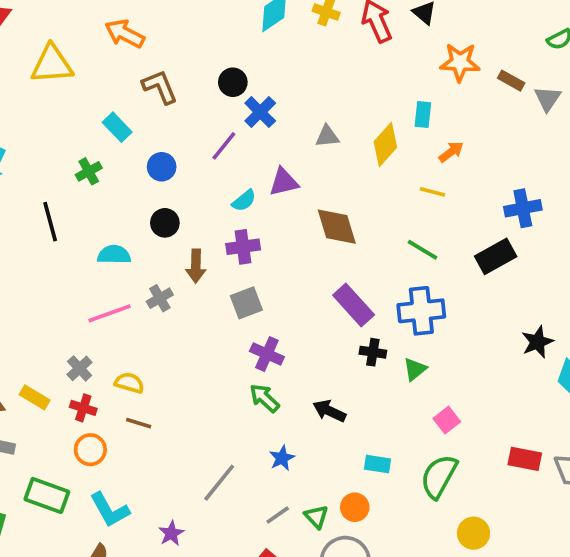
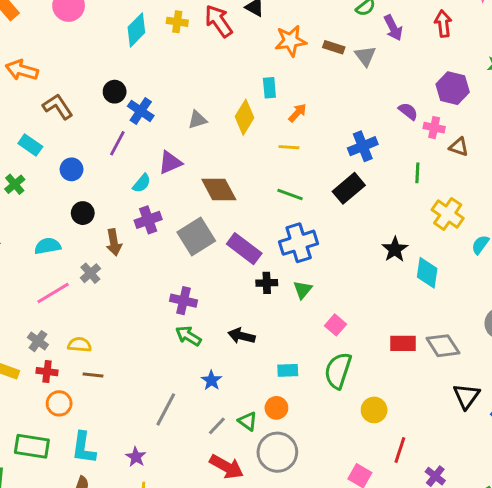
gray square: (246, 303) -> (196, 236), moved, size x1.4
cyan L-shape: (110, 510) -> (84, 448), turned 48

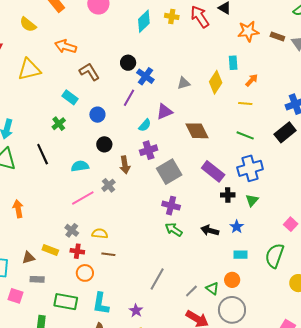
gray square: (196, 236) -> (169, 172), moved
pink square: (335, 325) -> (291, 224), moved
blue star: (211, 380) -> (237, 227), moved

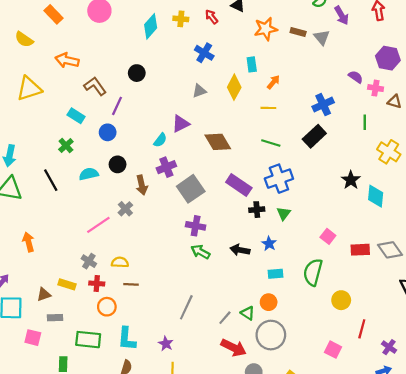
red arrow: (200, 17) -> (211, 17), size x0.6
blue cross: (145, 76) -> (204, 53), moved
purple line: (129, 98) -> (117, 106), moved
cyan semicircle: (80, 166) -> (89, 174), moved

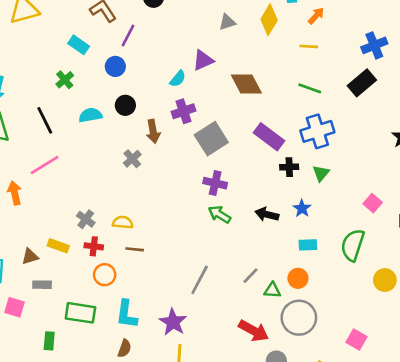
pink line: (98, 225) -> (45, 165), moved
green triangle: (248, 313) -> (272, 290), turned -32
gray line: (225, 318) -> (251, 276), moved
purple star: (166, 344) -> (173, 322), size x1.5
pink square: (333, 350) -> (357, 339), moved

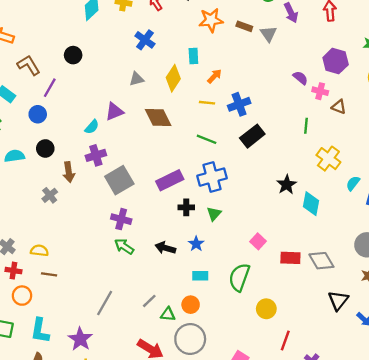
blue cross: (374, 45) -> (239, 104), moved
brown diamond: (246, 84) -> (158, 117), moved
purple rectangle: (269, 137) -> (170, 180), turned -65

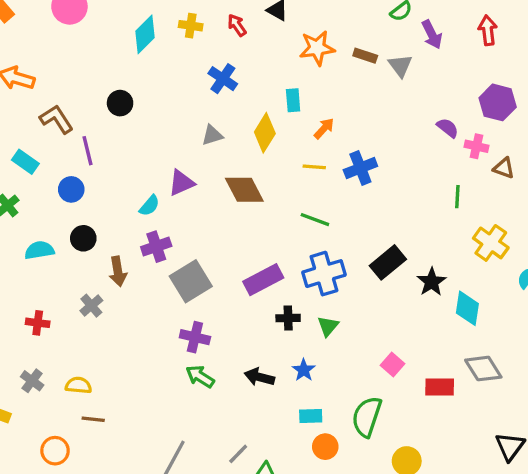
purple line: (50, 88) -> (88, 151), turned -42
black rectangle: (252, 136) -> (388, 262), moved
gray diamond: (321, 261) -> (483, 369), moved
red cross: (13, 271) -> (38, 323), moved
orange circle: (191, 305) -> (325, 447), moved

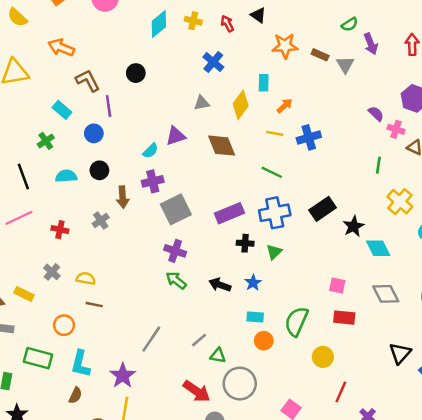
cyan diamond: (467, 308) -> (378, 248), turned -40
pink square: (392, 364) -> (337, 285), moved, turned -35
red rectangle: (440, 387) -> (344, 318), moved

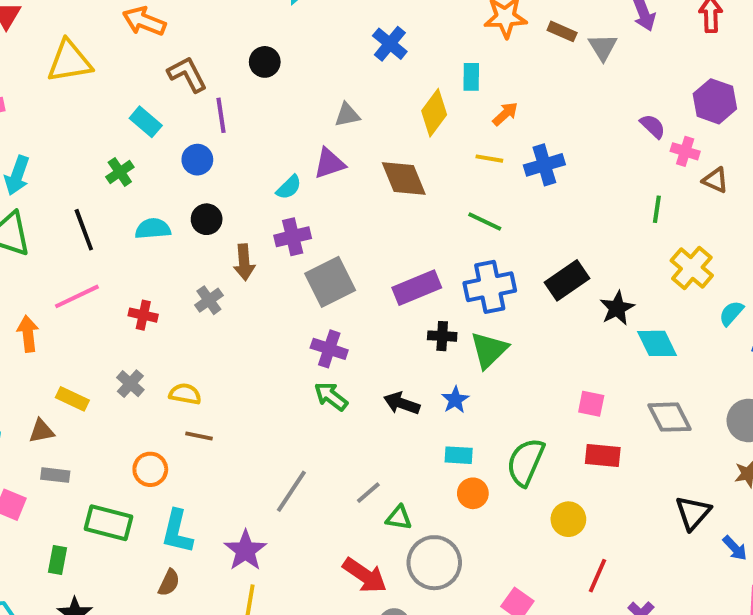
gray triangle: (202, 103) -> (347, 115), moved
green triangle: (274, 252) -> (489, 350), size x1.5
yellow rectangle: (24, 294) -> (72, 399), moved

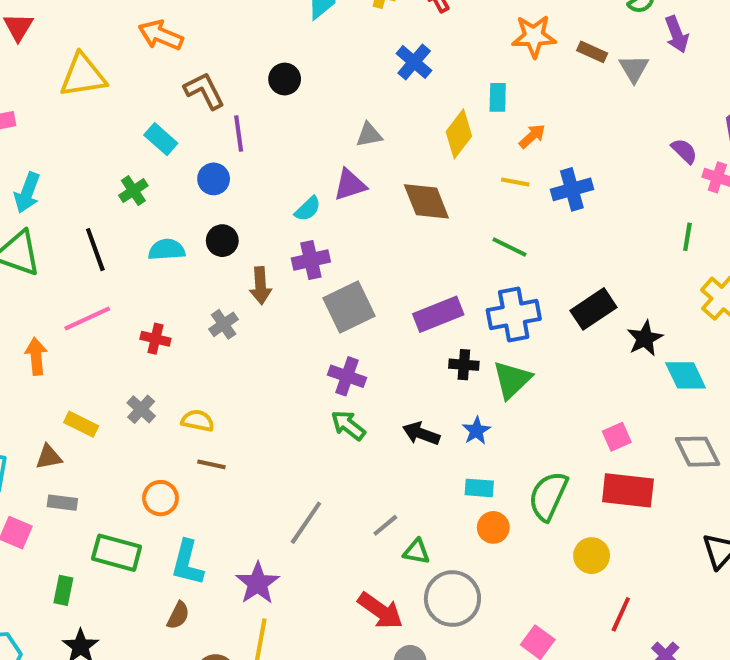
pink square: (591, 404) -> (617, 437), turned -36
red rectangle: (603, 456) -> (628, 490), size x1.4

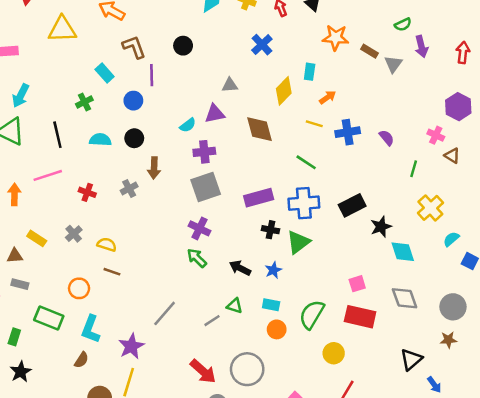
purple semicircle: (684, 151) -> (387, 138), moved
purple cross: (311, 260) -> (204, 152), moved
green triangle: (416, 552) -> (235, 306), moved

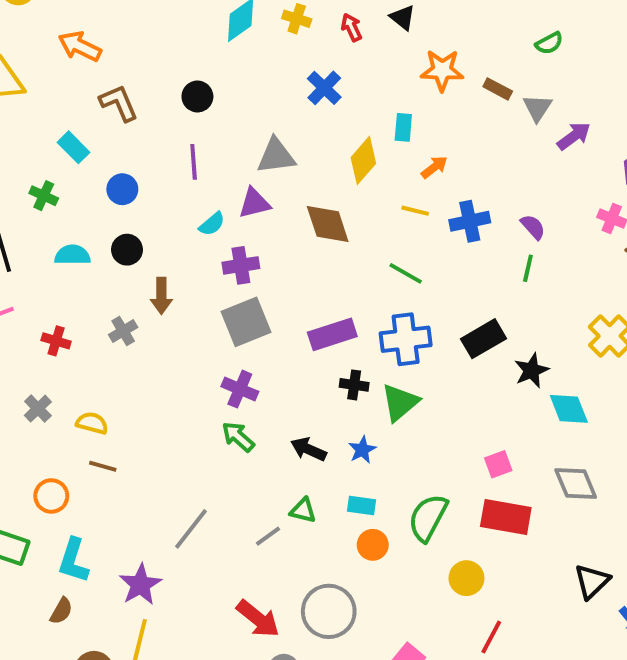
purple arrow: (421, 46) -> (574, 136), moved, turned -110
purple line: (152, 75) -> (194, 162), moved
gray triangle: (230, 85) -> (276, 156), size x1.5
green cross: (84, 102) -> (44, 196), turned -35
green line: (414, 169) -> (528, 268), moved

